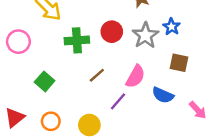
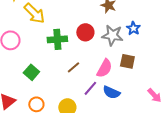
gray star: (145, 35) -> (112, 35), turned -30
brown square: (179, 63) -> (127, 61), moved
blue semicircle: (163, 95) -> (111, 92), moved

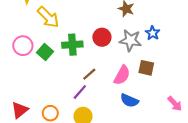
green square: (31, 72) -> (45, 52), moved
purple line: (90, 88) -> (80, 92), moved

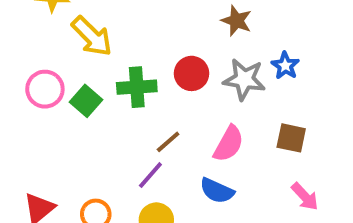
brown square: (146, 68) -> (291, 138), moved
blue semicircle: (129, 100) -> (217, 191), moved
pink arrow: (175, 104) -> (305, 197), moved

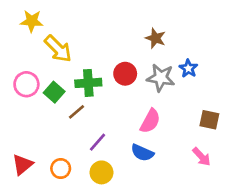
brown square: (291, 138) -> (209, 120), moved
brown line: (168, 142) -> (76, 112), moved

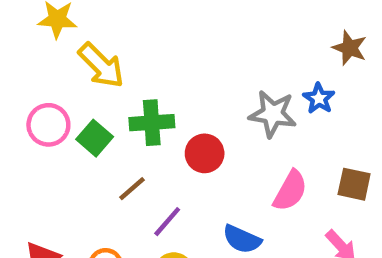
brown star: (155, 38) -> (350, 48), moved
red circle: (125, 74) -> (205, 153), moved
brown line: (76, 112) -> (132, 189), moved
pink semicircle: (150, 121) -> (290, 191), moved

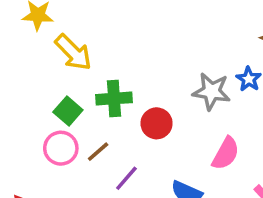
pink circle: (48, 125) -> (61, 148), moved

